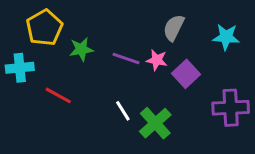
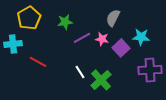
cyan star: (226, 37) -> (141, 37), moved
green star: (81, 49) -> (65, 22), moved
purple line: (126, 58) -> (82, 38), turned -48

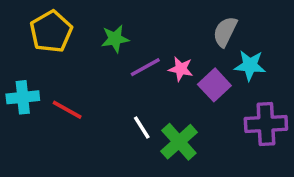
gray semicircle: (113, 18) -> (225, 32), moved
cyan cross: (13, 44) -> (23, 97), moved

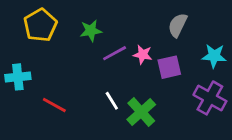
cyan star: (250, 65) -> (214, 56), moved
purple square: (214, 85) -> (169, 67), turned 30
red line: (67, 110) -> (54, 105), moved
purple cross: (266, 124) -> (210, 98), turned 32

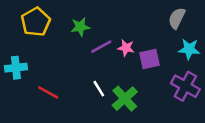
gray semicircle: (178, 25) -> (177, 18), moved

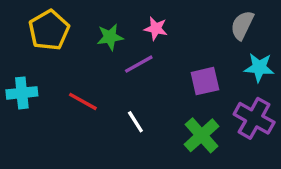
pink star: (126, 48) -> (156, 29), moved
red line: (48, 92) -> (83, 101), moved
green cross: (125, 99) -> (202, 135), moved

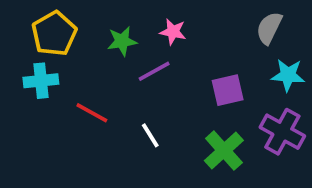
cyan cross: (22, 93) -> (41, 81), moved

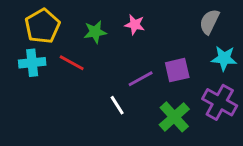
purple line: (154, 71) -> (141, 79), moved
red line: (92, 113) -> (72, 63), moved

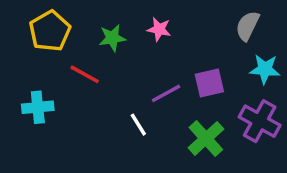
cyan cross: (32, 63) -> (38, 107), moved

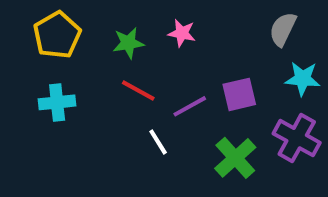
red line: (85, 74) -> (138, 91), moved
cyan cross: (38, 107) -> (57, 102), moved

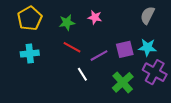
cyan star: (303, 79) -> (147, 47), moved

